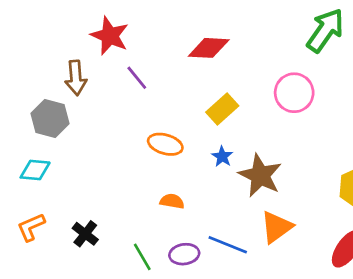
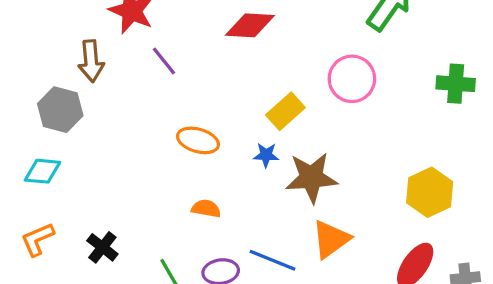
yellow rectangle: (222, 109) -> (285, 111), moved
blue star: (222, 156) -> (266, 155), turned -30
brown star: (260, 175) -> (311, 178), turned -30

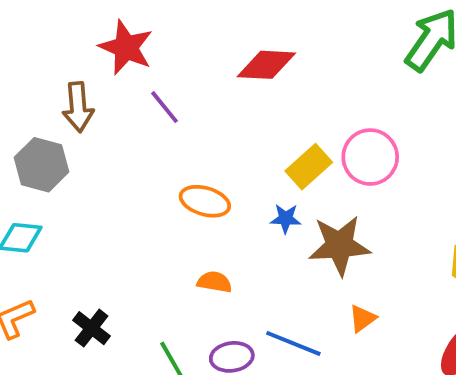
pink circle: (352, 79) -> (370, 157), moved
orange triangle: (331, 239) -> (362, 318), size x0.6

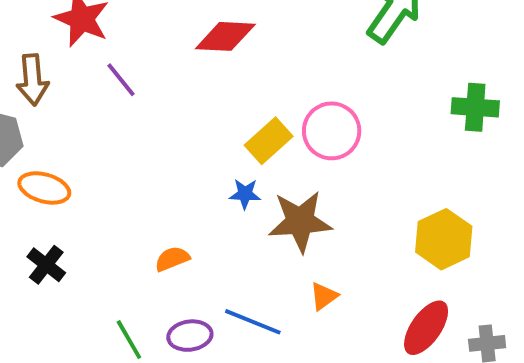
orange ellipse: (205, 201) -> (44, 188), moved
orange semicircle: (215, 282) -> (172, 259), turned -32
black cross: (92, 328) -> (46, 265), moved

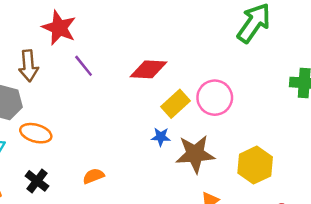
red diamond: (225, 36) -> (149, 69), moved
yellow hexagon: (444, 239) -> (255, 165), moved
orange semicircle: (172, 259) -> (93, 176), moved

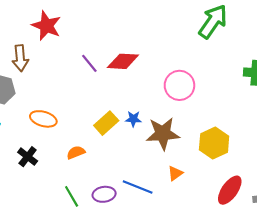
purple line: (84, 66) -> (89, 63), moved
yellow rectangle: (175, 104) -> (106, 123), moved
orange ellipse: (36, 133) -> (43, 119), moved

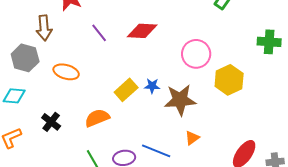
purple line: (89, 63) -> (99, 33), moved
orange ellipse: (43, 119) -> (66, 72), moved
yellow hexagon: (214, 143) -> (229, 80), moved
orange semicircle: (76, 152) -> (97, 118), size x1.4

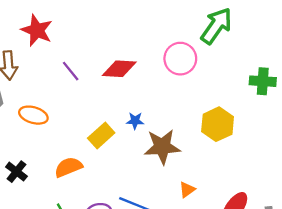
pink circle: (196, 54) -> (180, 59), moved
blue star: (152, 86) -> (135, 121), moved
orange triangle: (192, 138) -> (187, 190), moved

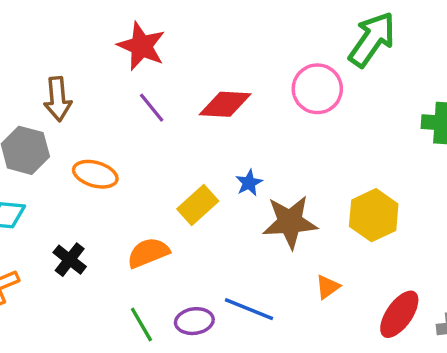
red star: (37, 30) -> (141, 46), moved
blue star: (135, 121) -> (249, 183), turned -30
yellow hexagon: (218, 124) -> (374, 215), moved

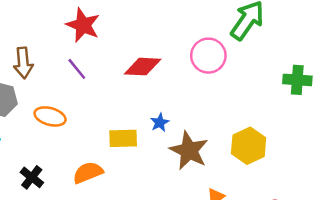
purple line: (152, 108) -> (77, 69), moved
yellow rectangle: (198, 205) -> (123, 138), turned 40
brown star: (290, 222) -> (189, 151), turned 30

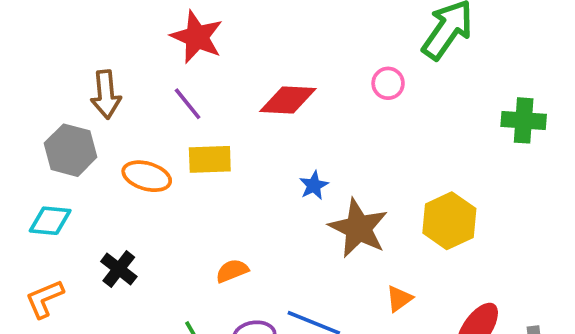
pink circle: (208, 56) -> (388, 83), size x0.6
yellow rectangle: (123, 138) -> (210, 159), moved
orange semicircle: (88, 172) -> (232, 271), moved, size x0.7

